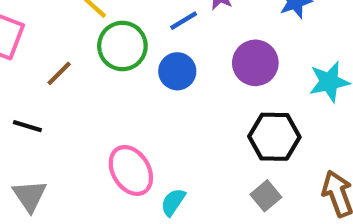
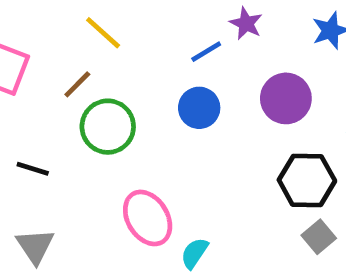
green circle: (122, 46) -> (108, 127), moved
brown line: (59, 73) -> (77, 84), moved
gray square: (266, 196) -> (319, 237), moved

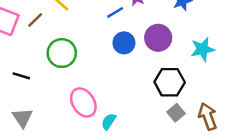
brown line: (77, 84) -> (35, 20), moved
blue circle: (199, 108) -> (124, 43), moved

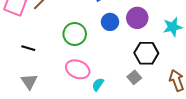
green circle: (62, 53) -> (75, 34), moved
pink ellipse: (83, 102) -> (78, 69), turned -35
gray square: (176, 113) -> (134, 77), moved

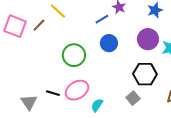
purple circle: (137, 18) -> (148, 39), moved
black line: (28, 48) -> (53, 93), moved
pink ellipse: (78, 69) -> (77, 90), turned -55

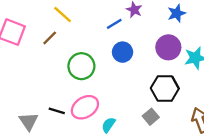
brown line: (39, 25) -> (50, 38), moved

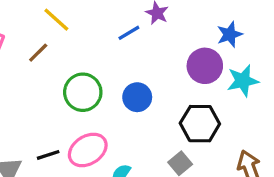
blue star: (177, 13) -> (230, 35), moved
blue circle: (123, 52) -> (137, 97), moved
black line: (57, 111) -> (48, 155), turned -35

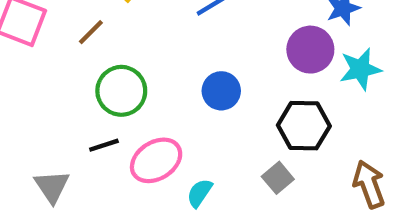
green circle: (83, 92) -> (121, 91), moved
black line: (48, 155) -> (104, 145), moved

